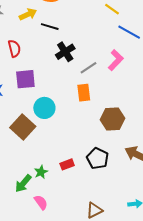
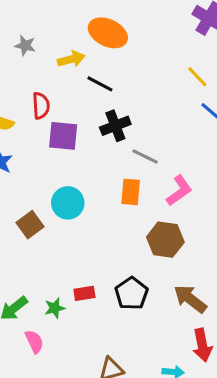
pink L-shape: (116, 60) -> (179, 191), moved
gray line: (89, 68) -> (145, 157), turned 48
purple square: (25, 79) -> (63, 136), moved
brown square: (23, 127) -> (30, 225), size x0.7
green star: (41, 172) -> (55, 308), moved

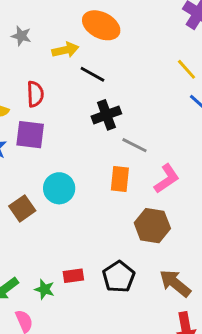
purple square: (63, 136) -> (30, 135), moved
green star: (55, 308) -> (44, 289), turned 30

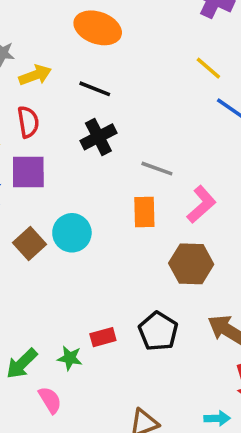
yellow arrow: (65, 50) -> (35, 75), moved
black cross: (106, 115) -> (98, 137), moved
brown square: (22, 208) -> (29, 243), moved

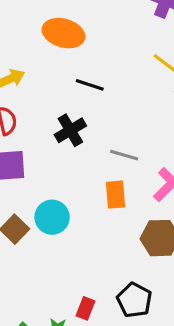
black line: (95, 89) -> (90, 85), moved
red rectangle: (103, 337) -> (86, 308), turned -50

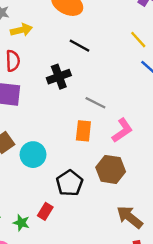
cyan circle: (52, 217) -> (33, 155), moved
black pentagon: (134, 300) -> (69, 183), moved

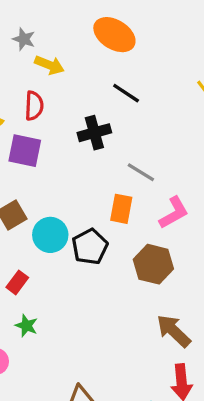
yellow arrow: (21, 30) -> (49, 65), turned 30
black pentagon: (69, 183) -> (90, 247), moved
red rectangle: (45, 211) -> (17, 282), moved

